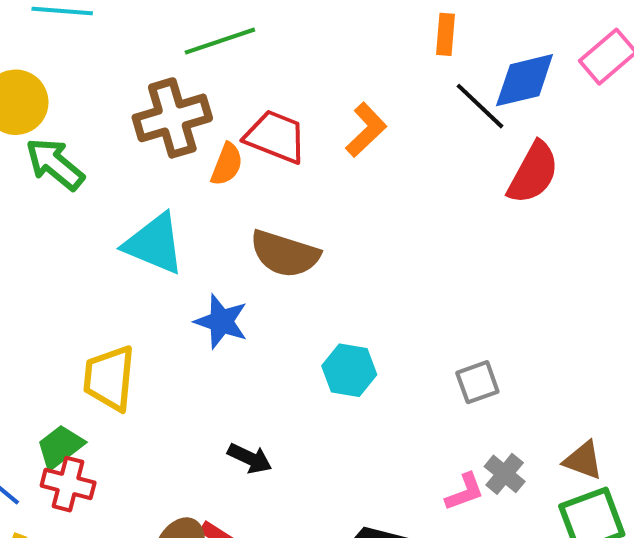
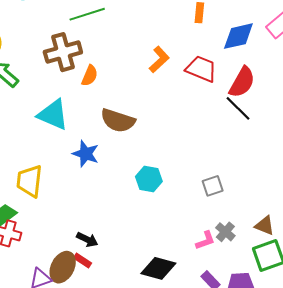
black line: (480, 106) -> (238, 108), moved
red trapezoid: (276, 137) -> (201, 69), moved
black arrow: (250, 458) -> (87, 239), moved

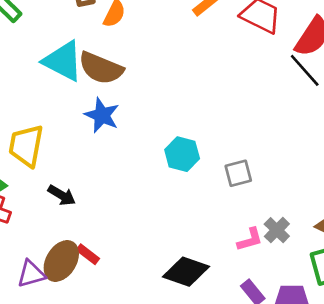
brown semicircle: (118, 121) -> (101, 68), moved
gray square: (213, 186) -> (238, 173), moved
black arrow: (87, 239) -> (62, 195), moved

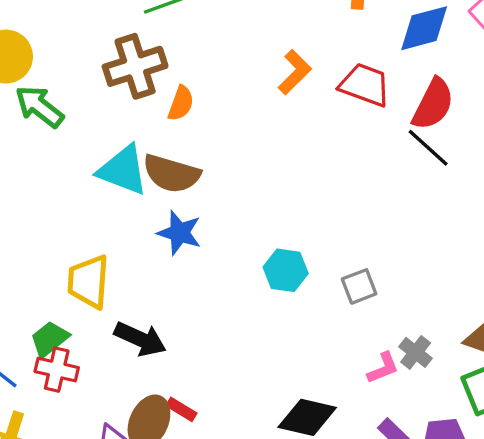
black arrow: (62, 195) -> (140, 339), size x1.4

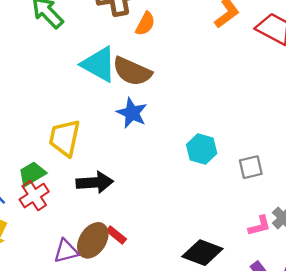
black arrow: (140, 339) -> (95, 182), turned -36
red cross: (57, 370) -> (34, 196), turned 36

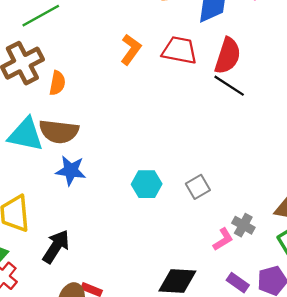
black arrow: (95, 182) -> (56, 247), turned -36

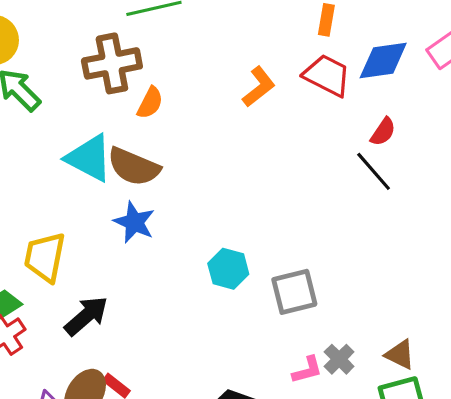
red trapezoid: (179, 50) -> (327, 75), moved
red semicircle: (228, 56) -> (383, 132), size x0.6
gray square: (198, 187) -> (294, 292), size x1.4

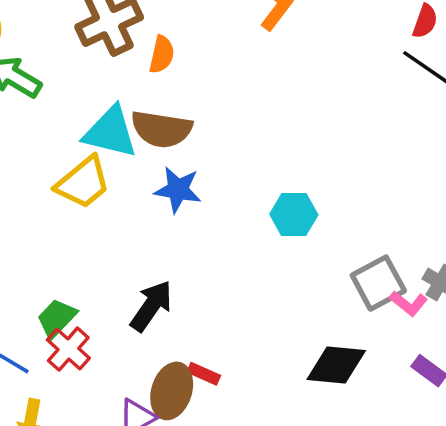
yellow trapezoid: (45, 257) -> (83, 183), moved, turned -126
gray square: (294, 292) -> (378, 283), moved
pink L-shape: (307, 370) -> (409, 303), turned 68

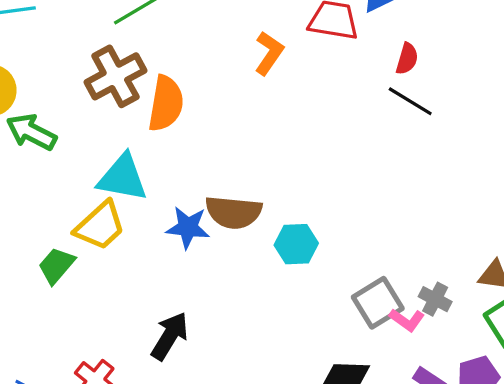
orange semicircle: (162, 55) -> (166, 103), size x1.6
brown semicircle: (162, 129) -> (234, 212), moved
green trapezoid: (57, 318) -> (56, 265), moved

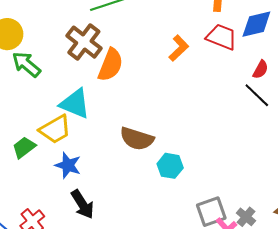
brown cross: (115, 76) -> (84, 42), turned -36
blue star: (188, 227) -> (68, 165), moved
black arrow: (170, 336) -> (82, 204), turned 104

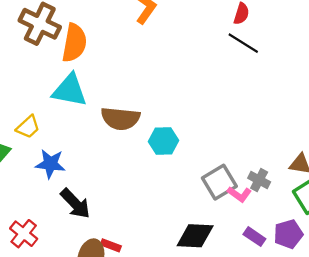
cyan triangle: (75, 104) -> (70, 90), moved
yellow trapezoid: (55, 129) -> (28, 127), size x0.7

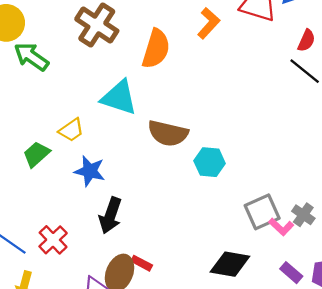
orange semicircle: (74, 43) -> (156, 49), moved
black arrow: (75, 204) -> (110, 215), turned 56

